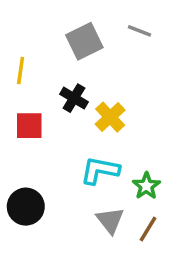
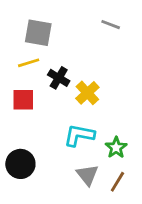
gray square: (84, 41) -> (38, 33), moved, turned 36
yellow line: (21, 71) -> (29, 63), moved, turned 65

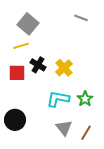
gray square: (38, 33) -> (28, 24), turned 30
black cross: (59, 78) -> (38, 65), moved
green star: (116, 148) -> (85, 99), moved

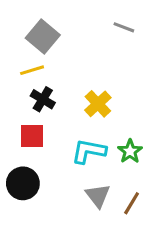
black cross: (38, 65) -> (43, 99), moved
red square: (17, 73) -> (32, 136), moved

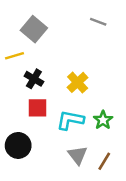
yellow line: (32, 70) -> (15, 56), moved
red square: (32, 136) -> (38, 108), moved

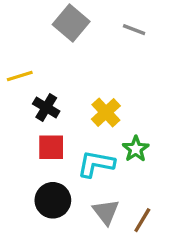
gray square: (34, 29) -> (71, 23), moved
green star: (103, 120) -> (136, 149), moved
black circle: (18, 145) -> (53, 200), moved

